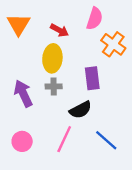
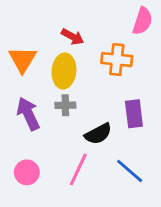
pink semicircle: (95, 19) -> (142, 21), moved
orange triangle: (19, 24) -> (23, 60), moved
orange cross: (113, 44) -> (117, 60), moved, turned -30
purple rectangle: (92, 78) -> (134, 114), moved

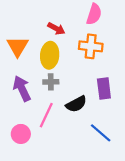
pink semicircle: (142, 21) -> (94, 14), moved
pink line: (78, 170) -> (46, 115), moved

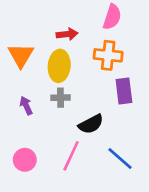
red arrow: (56, 29) -> (67, 34), turned -35
purple arrow: (22, 89) -> (26, 106), size x0.6
purple rectangle: (104, 89) -> (124, 91), moved
pink line: (46, 115) -> (71, 156), moved

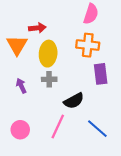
red arrow: (67, 34) -> (37, 28), moved

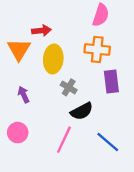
gray cross: (49, 79) -> (69, 87), moved, turned 32
pink circle: (20, 130) -> (18, 133), moved

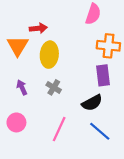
orange cross: (97, 50) -> (108, 46), moved
gray cross: (69, 87) -> (54, 87), moved
black semicircle: (82, 111) -> (92, 103), moved

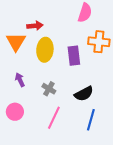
purple rectangle: (103, 75) -> (74, 56), moved
gray cross: (54, 87) -> (49, 89), moved
blue line: (100, 131) -> (91, 120), turned 65

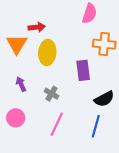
purple rectangle: (74, 56) -> (83, 70), moved
black semicircle: (84, 94) -> (104, 99), moved

